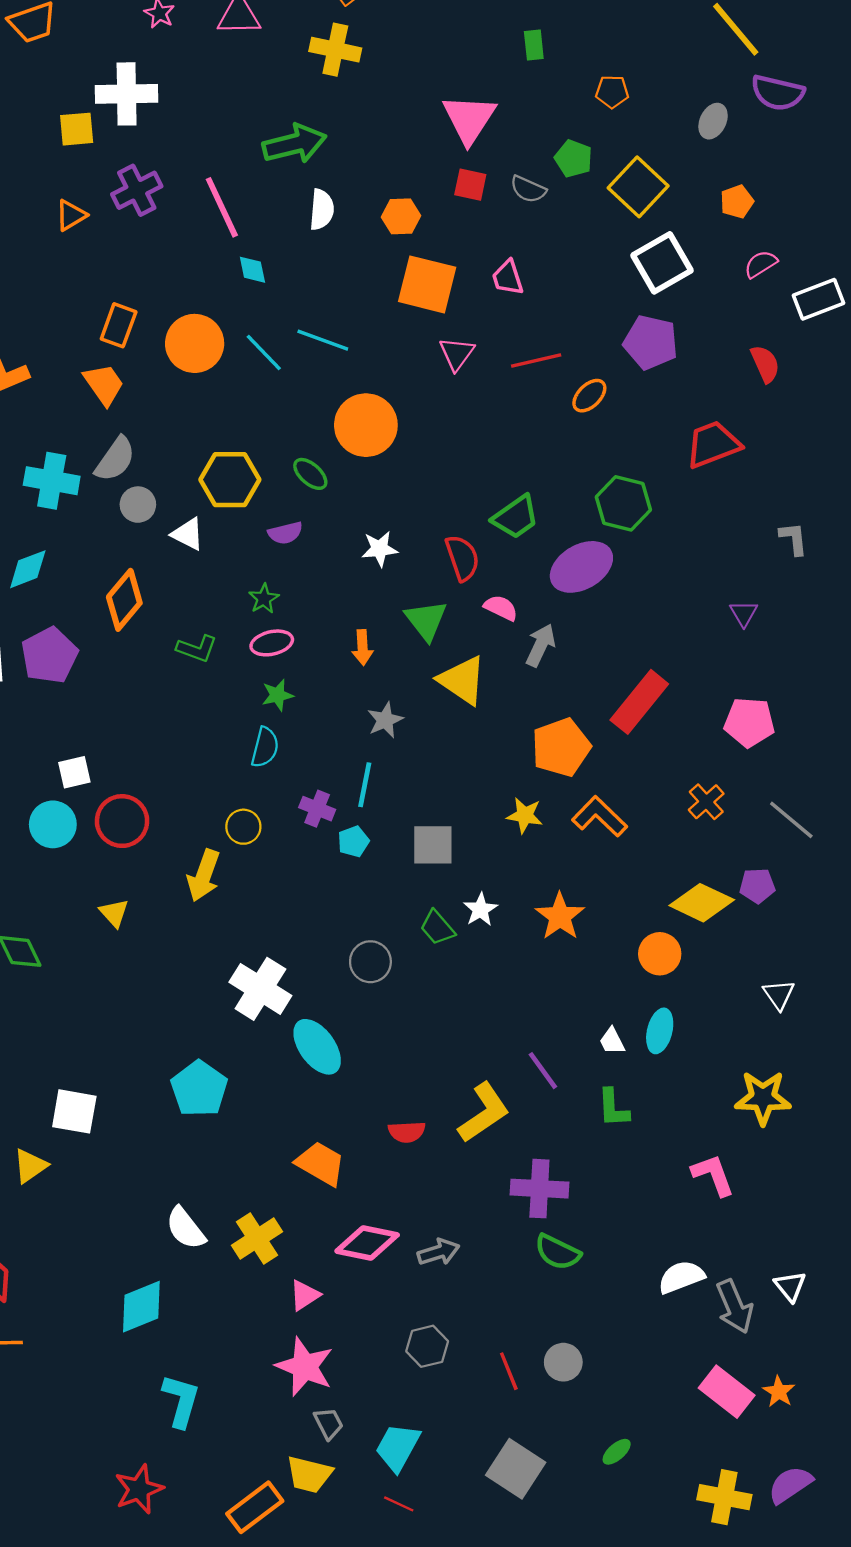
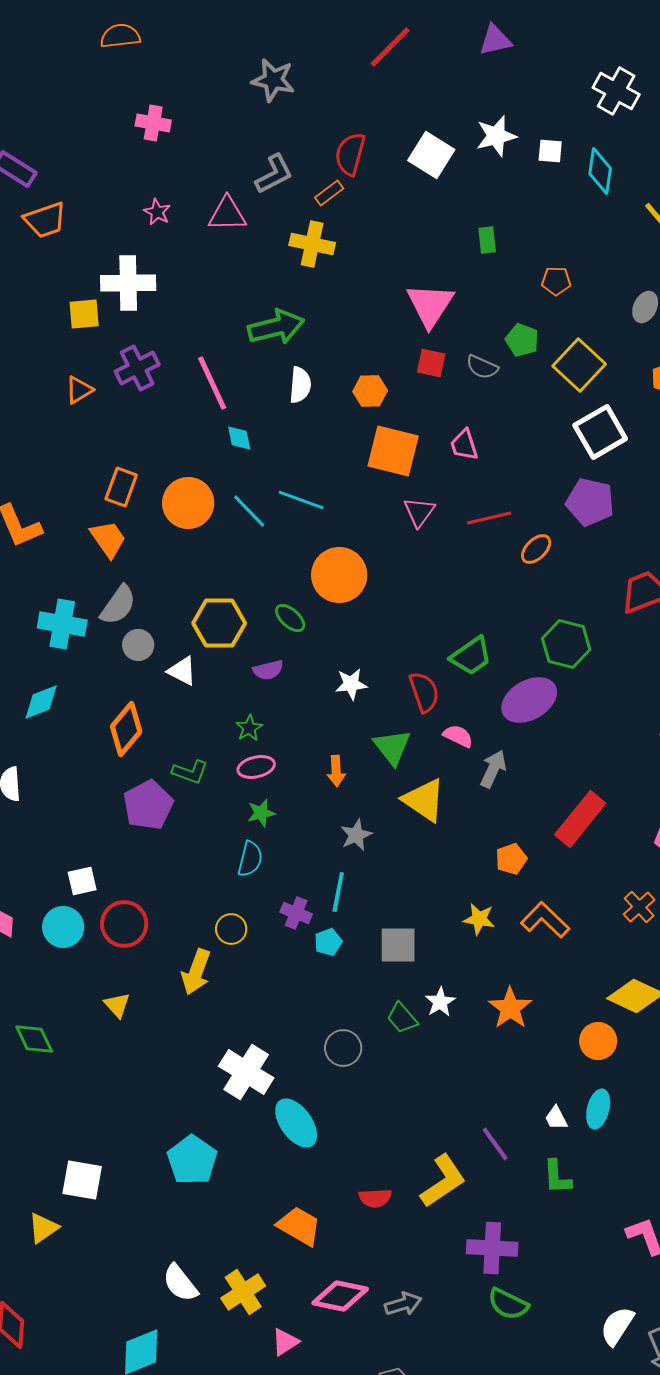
purple pentagon: (49, 655) -> (148, 805), moved
orange pentagon: (561, 747) -> (511, 859), size x0.6
white semicircle: (681, 1277) -> (617, 1326), turned -36

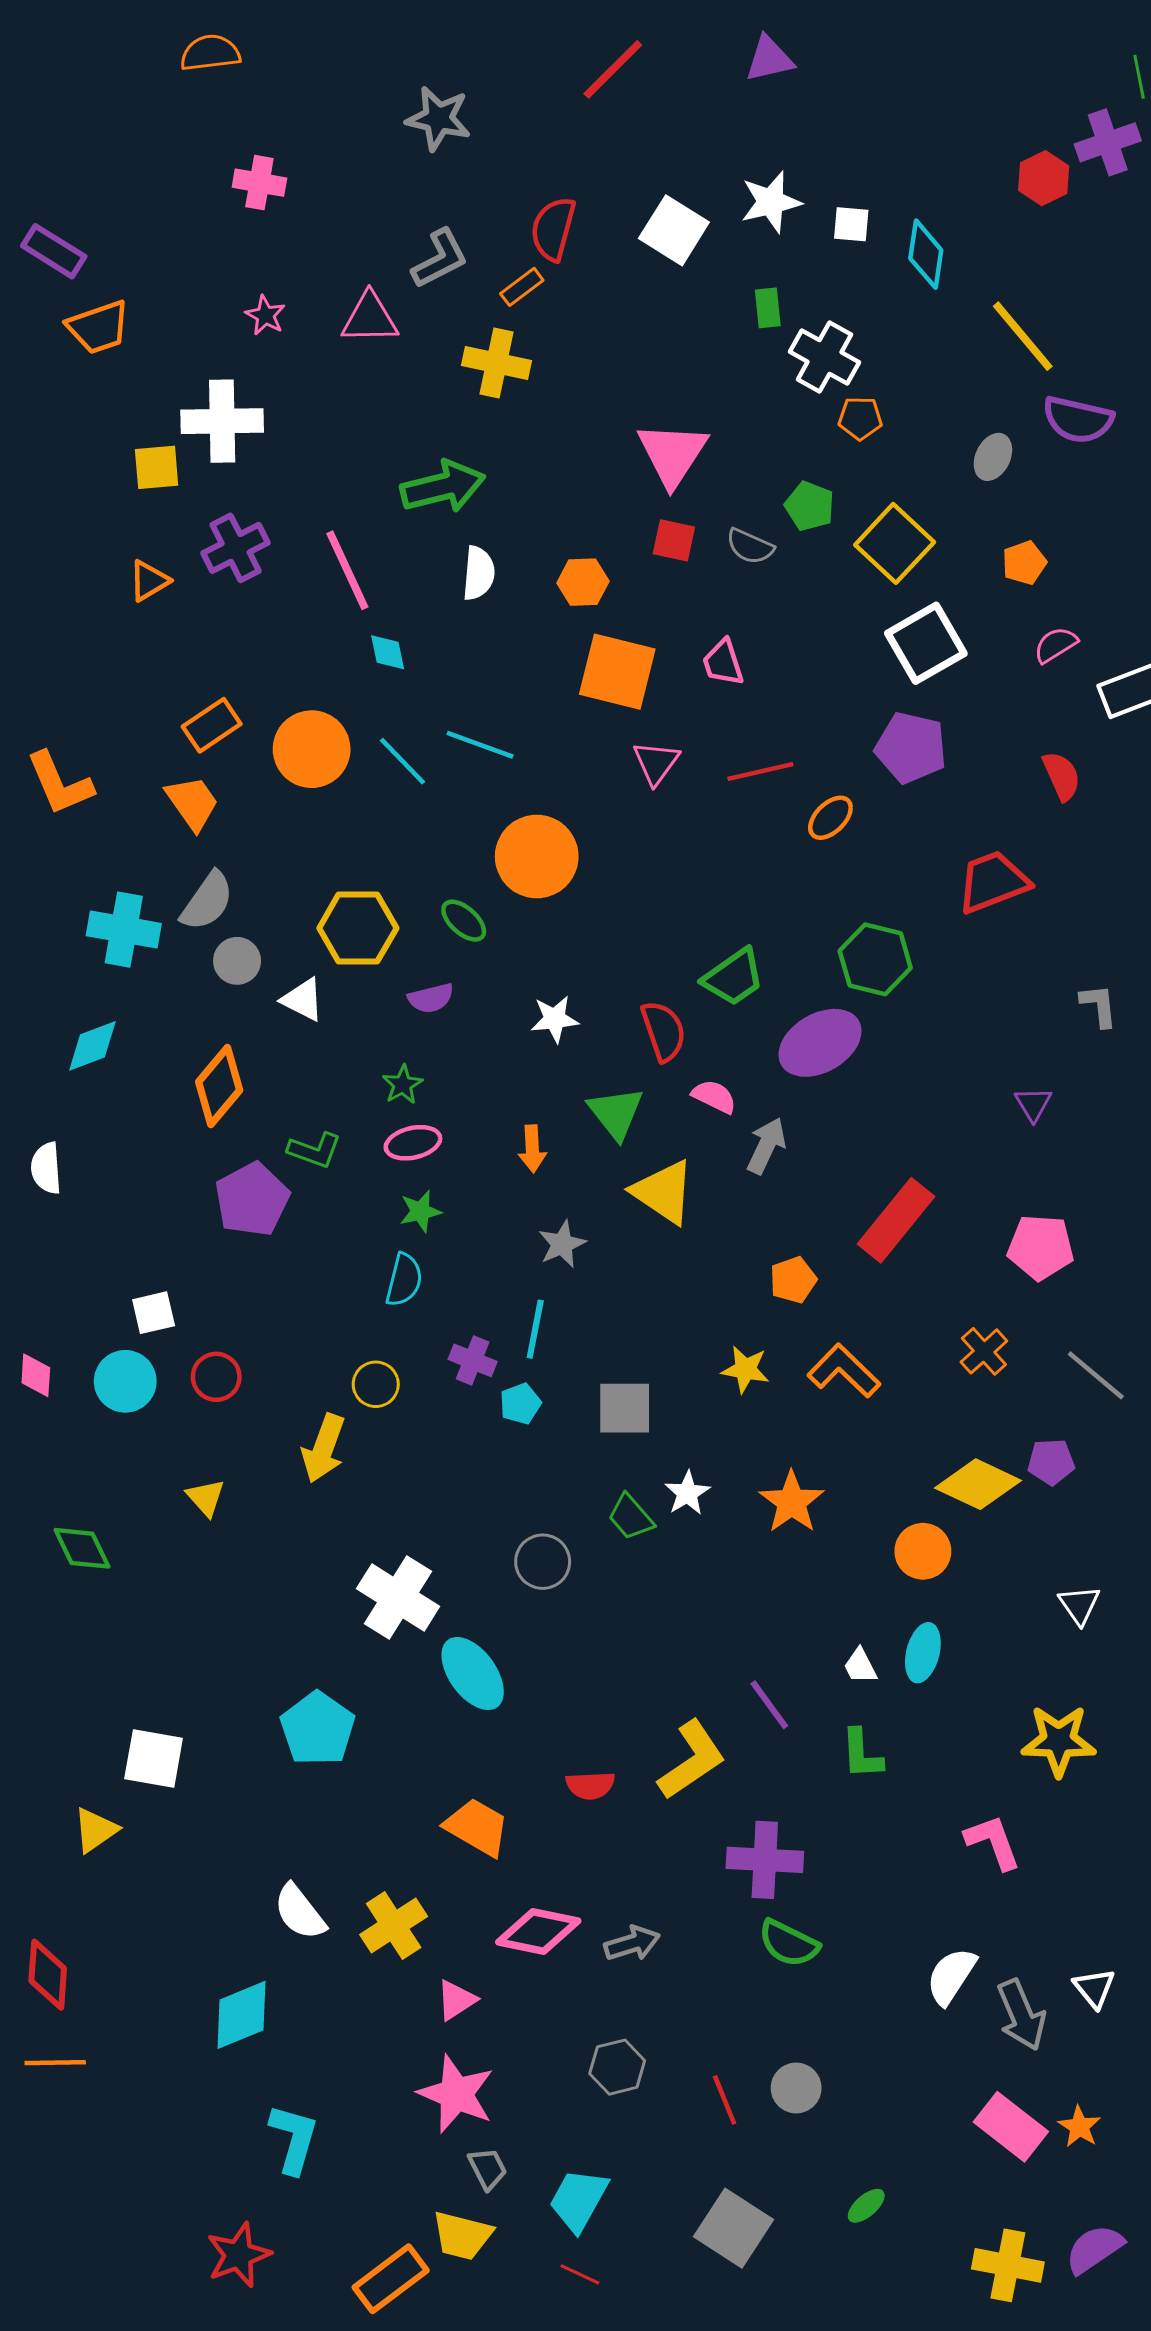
white cross: (616, 91) -> (824, 357), moved
green rectangle: (487, 240) -> (768, 308), moved
orange rectangle: (121, 487) -> (212, 725), turned 36
red circle: (124, 924) -> (216, 1377), size x0.7

